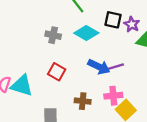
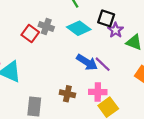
purple star: (132, 24) -> (116, 30), moved
purple line: (115, 67) -> (103, 64), turned 54
red square: (57, 72) -> (30, 33), moved

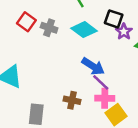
red square: (30, 33) -> (26, 22), moved
purple line: (103, 64) -> (101, 82), moved

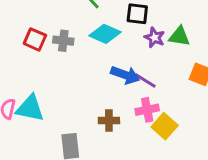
purple star: (124, 32) -> (155, 38), moved
purple line: (101, 82) -> (145, 81), moved

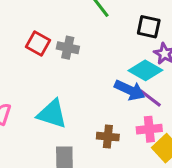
cyan diamond: (105, 34) -> (145, 70), moved
cyan triangle: (30, 108) -> (52, 114), moved

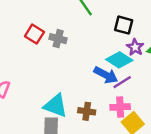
purple line: (150, 98) -> (122, 82), turned -72
cyan triangle: (52, 114) -> (56, 106), moved

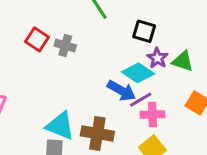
pink cross: (120, 107) -> (153, 115), moved
brown cross: (87, 111) -> (97, 134), size x1.5

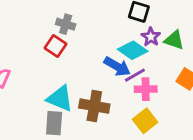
red square: (37, 39) -> (56, 46), moved

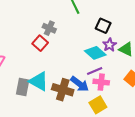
blue arrow: (117, 66) -> (80, 84), moved
gray rectangle: (54, 123) -> (23, 87), moved

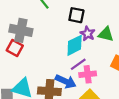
gray cross: (49, 28) -> (21, 30), size x1.5
cyan diamond: (95, 53) -> (75, 45), turned -55

